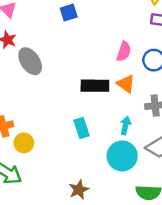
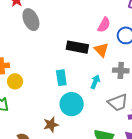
cyan circle: (122, 156) -> (72, 104), moved

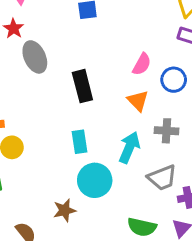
black rectangle: (77, 47) -> (82, 86), moved, turned 65
cyan arrow: (95, 82) -> (129, 147), size x1.5

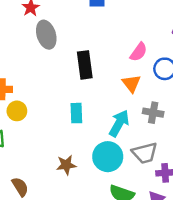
cyan circle: (95, 180) -> (108, 157), moved
brown star: (65, 210) -> (66, 165), moved

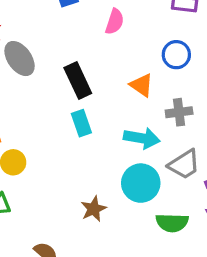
pink semicircle: (139, 52) -> (115, 22), moved
cyan rectangle: (76, 113) -> (81, 123), moved
cyan arrow: (119, 123) -> (142, 138), turned 88

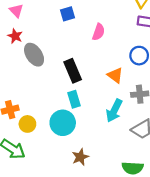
cyan arrow: (142, 138) -> (114, 111), turned 105
cyan circle: (141, 183) -> (63, 123), moved

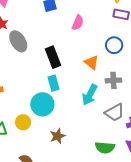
yellow circle: (27, 124) -> (23, 122), moved

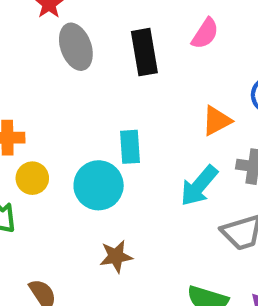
black rectangle: (53, 57) -> (144, 52), moved
orange triangle: (92, 62) -> (217, 121), turned 42
yellow circle: (23, 122) -> (32, 178), moved

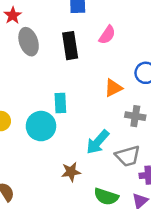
cyan arrow: (199, 186) -> (98, 142), moved
brown star: (116, 256) -> (71, 172), moved

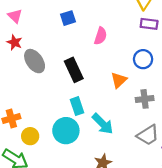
black rectangle: (70, 46) -> (74, 70), moved
cyan arrow: (98, 142) -> (103, 124), moved, turned -70

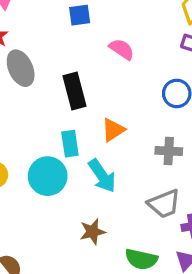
pink semicircle: (101, 36) -> (122, 49), turned -84
orange triangle: (119, 80) -> (113, 130), moved

